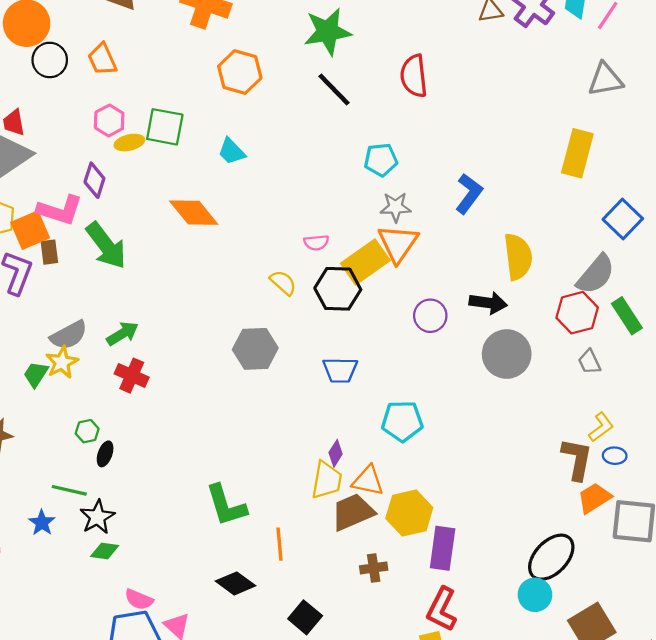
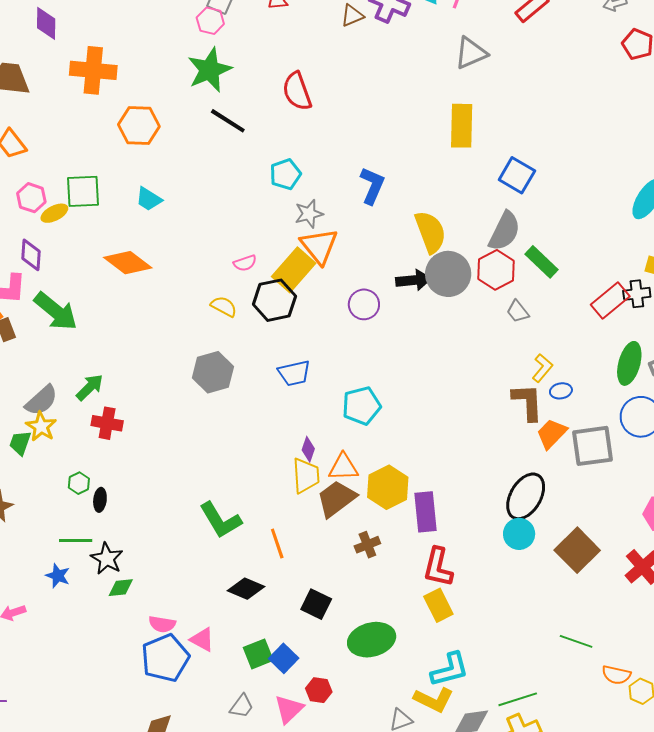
gray circle: (507, 354) -> (448, 274), moved

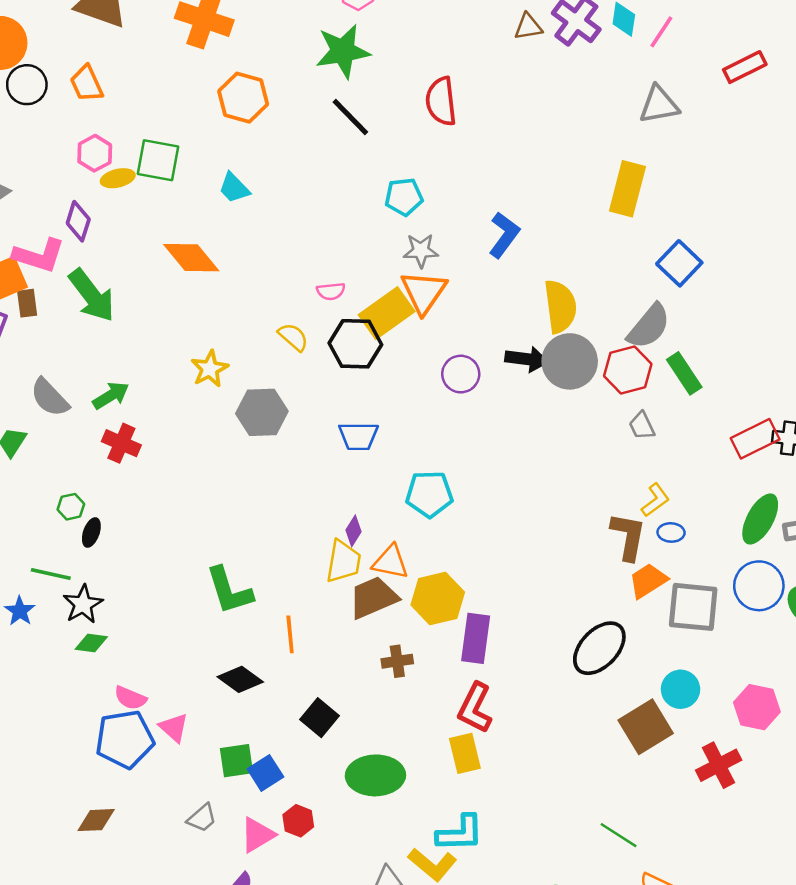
gray semicircle: (41, 400) -> (50, 398), turned 75
yellow star: (41, 426) -> (210, 369), moved
cyan circle: (519, 534) -> (681, 689), moved

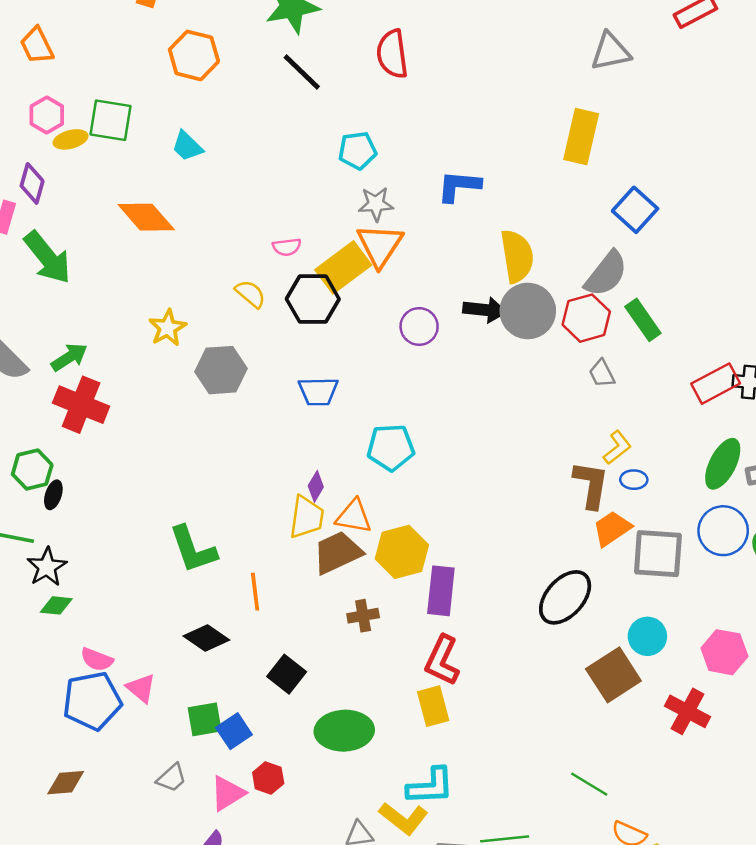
blue L-shape: (504, 235) -> (459, 186), turned -120
red cross: (121, 443) -> (81, 405), size x1.4
green hexagon: (71, 507) -> (32, 470), size x1.5
red cross: (719, 765) -> (687, 711), turned -33

